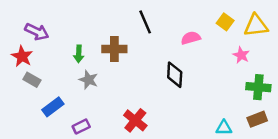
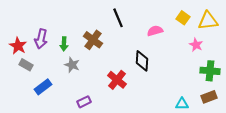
purple arrow: (37, 32) -> (41, 39), moved, turned 78
brown cross: (114, 49) -> (93, 40), turned 36
red cross: (135, 120) -> (117, 80), moved
purple rectangle: (81, 127) -> (84, 102), moved

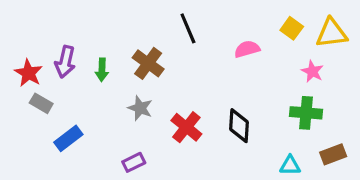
black diamond: (142, 61) -> (239, 126), moved
gray star: (72, 65) -> (140, 108), moved
green cross: (210, 71) -> (306, 113), moved

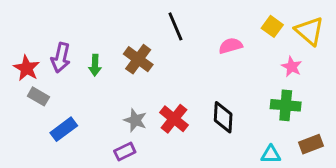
yellow triangle: (332, 33) -> (309, 31), turned 48
gray star: (140, 108) -> (135, 120), moved

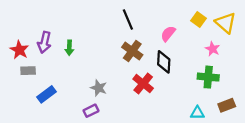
pink semicircle: (231, 46) -> (168, 34), turned -35
brown cross: (138, 59) -> (132, 51), moved
gray rectangle: (38, 96) -> (28, 71), turned -32
black diamond: (223, 117) -> (164, 62), moved
red cross: (174, 119) -> (143, 84), moved

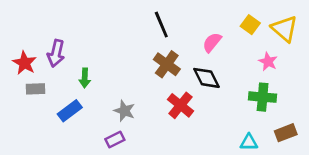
green arrow: (69, 48) -> (85, 78), moved
black diamond: (164, 62) -> (206, 78), turned -30
blue rectangle: (47, 94) -> (70, 111), moved

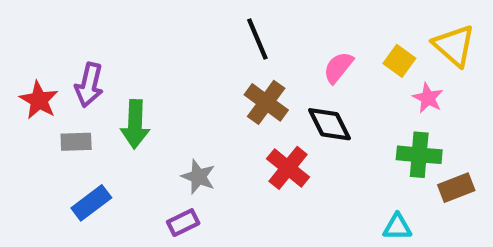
yellow square: (250, 25) -> (399, 61), moved
green arrow: (85, 78) -> (135, 124), size x1.5
gray rectangle: (35, 89) -> (76, 142), moved
blue rectangle: (70, 111) -> (91, 203), moved
brown rectangle: (286, 133) -> (456, 188), moved

